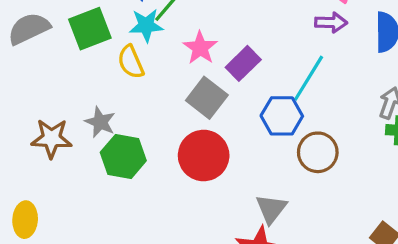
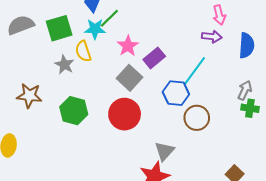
gray star: (100, 122) -> (64, 65), moved

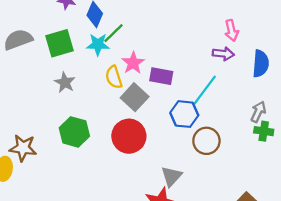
yellow semicircle: (83, 51) -> (114, 77), moved
purple rectangle: (154, 58) -> (161, 76), turned 50
brown star: (29, 96) -> (23, 148), moved

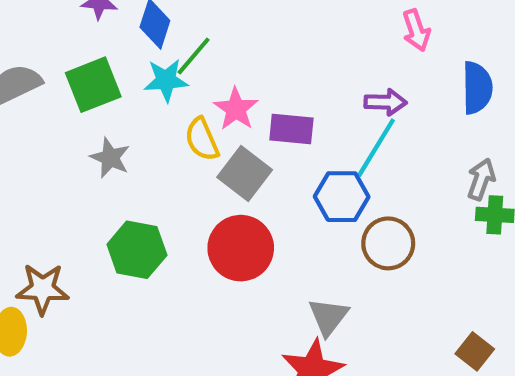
purple arrow: (223, 54) -> (385, 102), moved

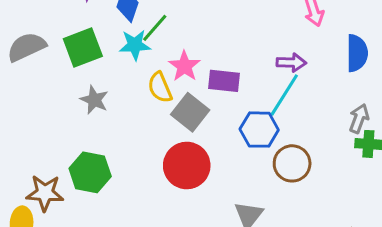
green hexagon: (137, 250) -> (90, 172), moved

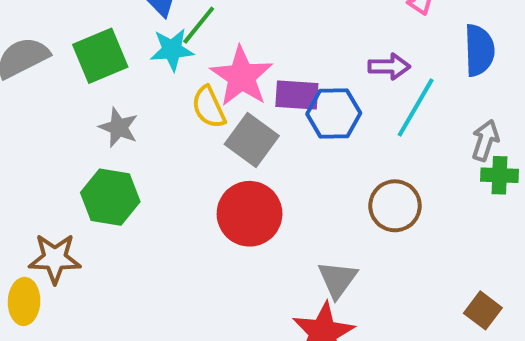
pink star: (184, 66) -> (242, 76), size x1.4
cyan line: (284, 95) -> (416, 108), moved
blue hexagon: (259, 130) -> (334, 114), moved
green hexagon: (90, 172) -> (110, 197), moved

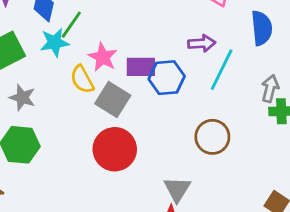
pink star: (242, 76) -> (103, 57), size x0.7

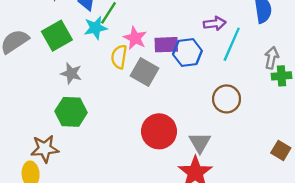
yellow semicircle: (82, 79) -> (119, 57), turned 40
red circle: (115, 149) -> (159, 131), moved

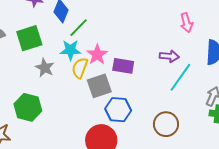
cyan star: (95, 28) -> (70, 50), moved
blue hexagon: (187, 53) -> (118, 110), moved
gray square: (144, 72) -> (99, 86), turned 30
gray star: (71, 73) -> (45, 68), moved

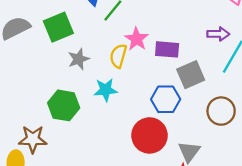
cyan star: (70, 50) -> (106, 90), moved
gray star: (45, 68) -> (79, 59), turned 30
gray square: (99, 86) -> (191, 75), moved

